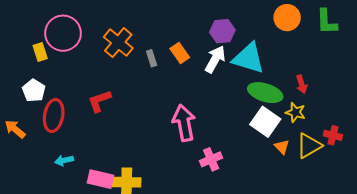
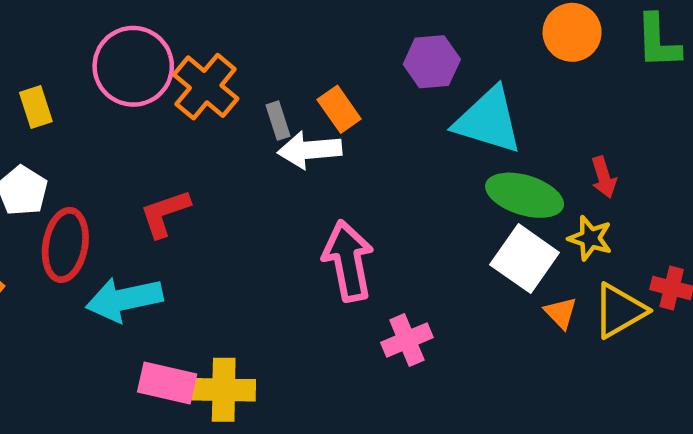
pink circle: (63, 33) -> (133, 66), moved
white arrow: (215, 59) -> (310, 150), moved, turned -124
cyan arrow: (64, 160) -> (124, 299), moved, size x1.8

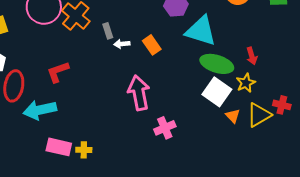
orange rectangle: (339, 109) -> (152, 45), moved
white arrow: (310, 150) -> (122, 44), size x0.6
yellow star: (590, 238) -> (246, 83), turned 30
yellow cross: (224, 390) -> (84, 150), size x0.6

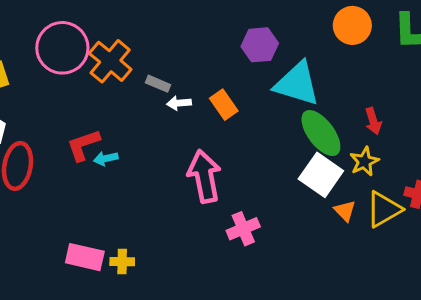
gray rectangle: (108, 31) -> (158, 84), turned -49
green ellipse: (217, 64) -> (321, 133), turned 36
cyan arrow: (40, 110) -> (106, 158), moved, size x0.5

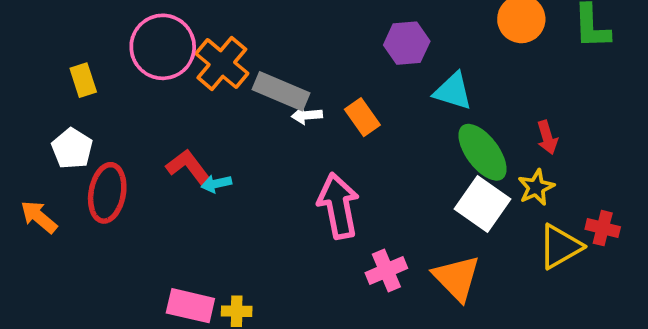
gray rectangle: (158, 84) -> (281, 91), size x1.8
cyan triangle: (297, 84) -> (453, 91), size x0.7
red L-shape: (83, 145) -> (189, 167), turned 72
orange triangle: (345, 211) -> (457, 278), moved, size x1.8

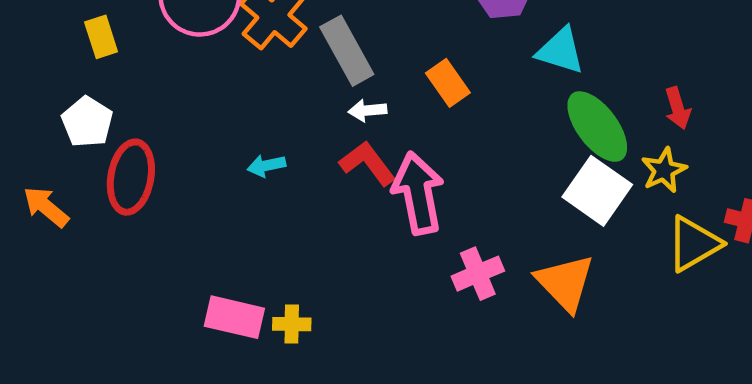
gray rectangle: (281, 91) -> (347, 51), turned 38
white arrow: (307, 115) -> (368, 110), moved
red L-shape: (189, 167) -> (368, 163), moved

